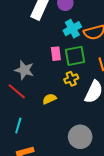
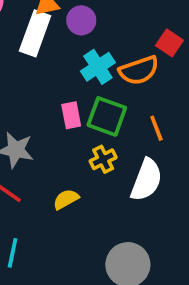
green square: (75, 56) -> (107, 116), turned 35

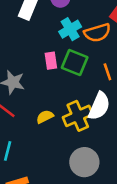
yellow cross: (103, 159) -> (78, 116), moved, size x1.6

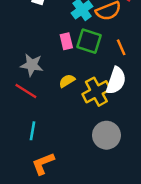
yellow semicircle: (45, 117) -> (67, 81), moved

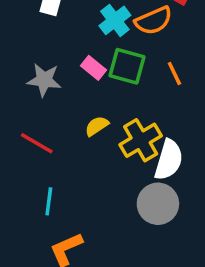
pink rectangle: (66, 41) -> (93, 68), turned -35
gray star: (32, 65) -> (44, 80), moved
white semicircle: (116, 81) -> (169, 160), moved

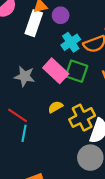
pink rectangle: (93, 68) -> (56, 71), size x1.6
cyan line: (49, 201) -> (24, 133), moved

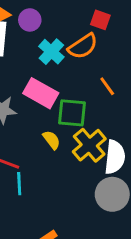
green square: (76, 71) -> (72, 113), moved
yellow semicircle: (55, 107) -> (52, 140), turned 96

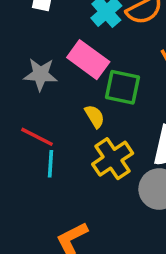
yellow cross: (89, 145) -> (113, 159), moved

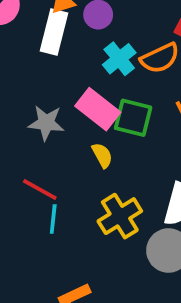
green square: (123, 87) -> (133, 118), moved
yellow semicircle: (95, 116) -> (102, 155), moved

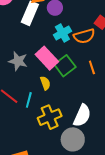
green square: (133, 118) -> (65, 66), turned 30
cyan line: (53, 219) -> (29, 100), moved

